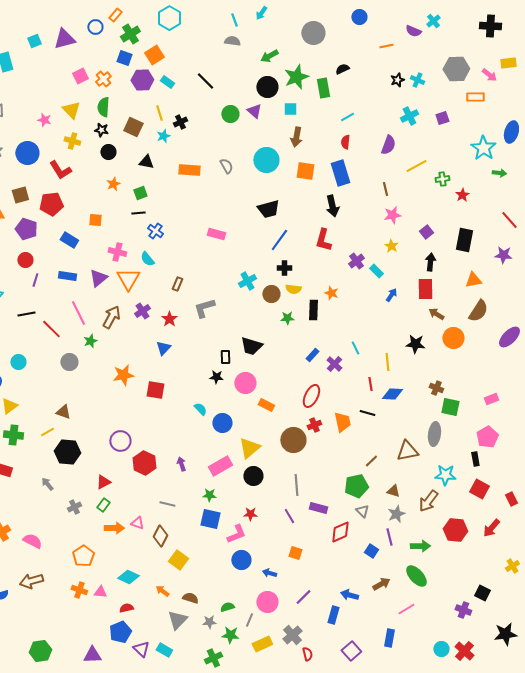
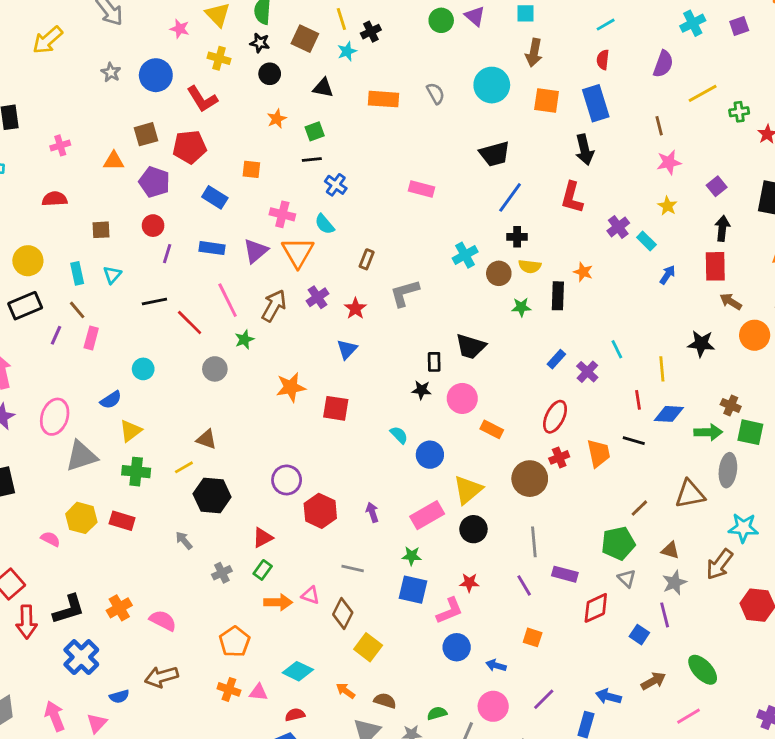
green arrow: (420, 546) -> (708, 432), moved

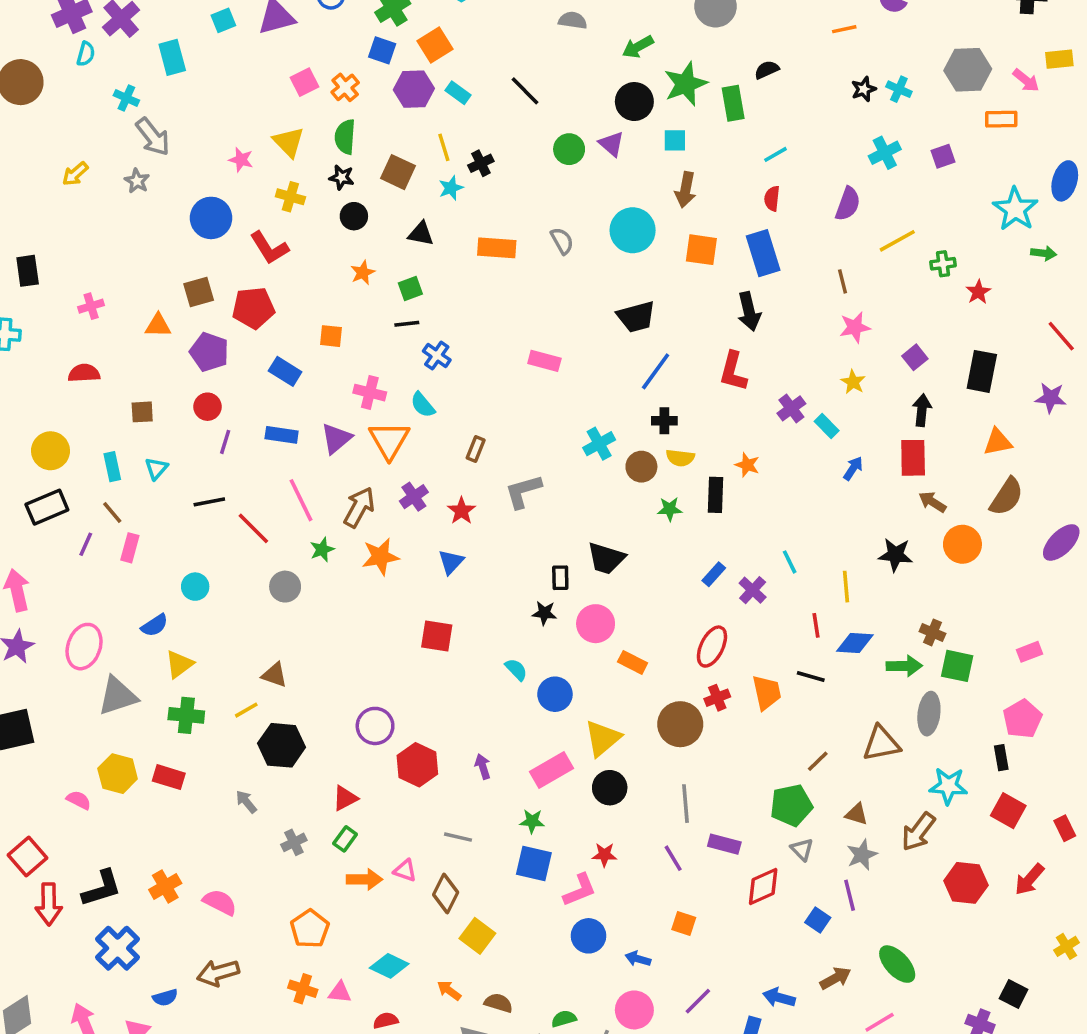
yellow arrow: (48, 40) -> (75, 174), size x0.7
gray star: (111, 72) -> (137, 181), moved
orange star: (291, 387) -> (380, 557), moved

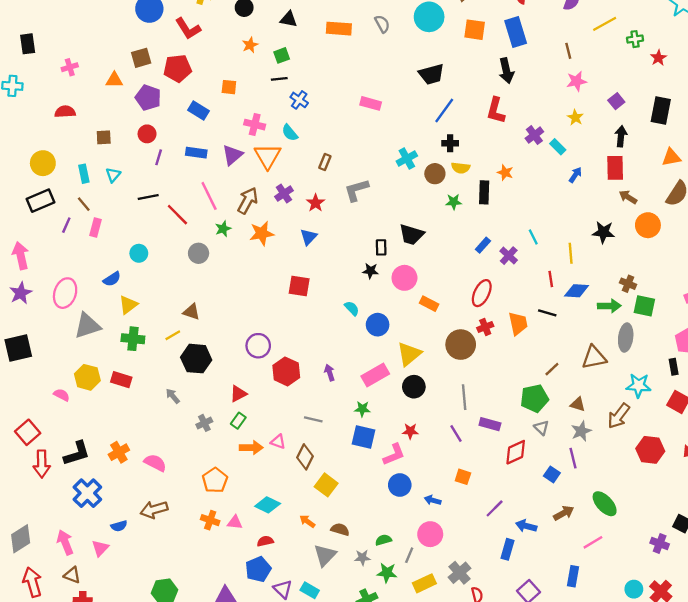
purple line: (698, 1001) -> (495, 508), moved

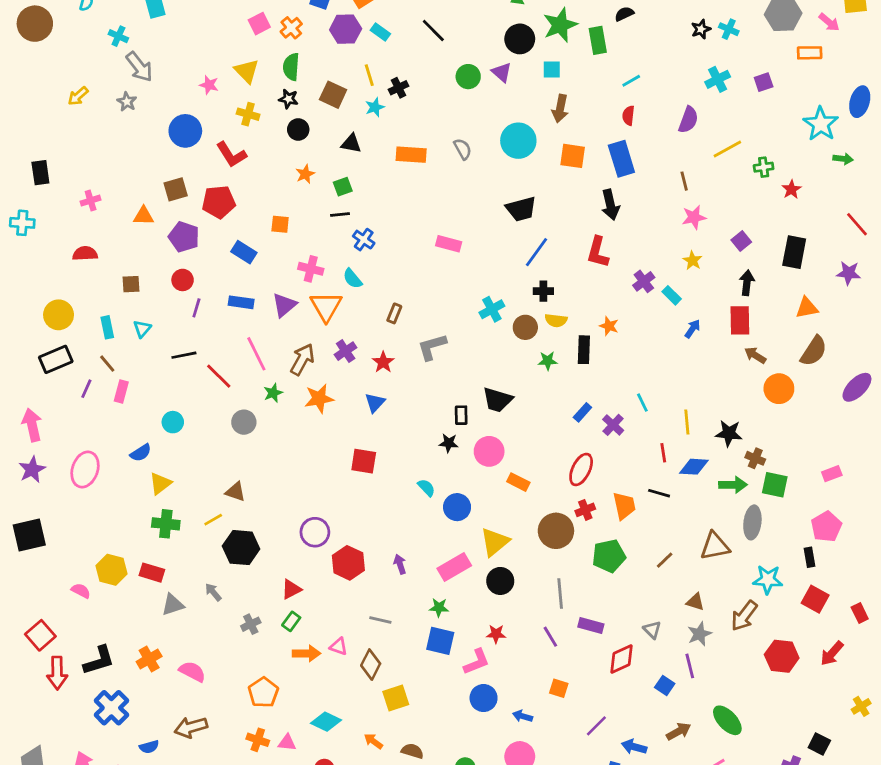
black star: (603, 232) -> (729, 433), moved
gray triangle: (87, 326) -> (173, 605), moved, size x0.7
green pentagon: (534, 398) -> (609, 556), moved
yellow square: (326, 485) -> (396, 698), turned 35

